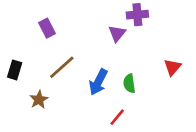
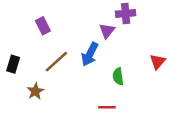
blue arrow: (98, 82) -> (90, 54), moved
red line: (117, 117) -> (107, 107), turned 49

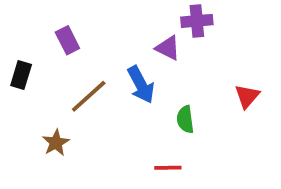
purple triangle: (107, 31) -> (168, 48), turned -42
blue arrow: (90, 54) -> (141, 85), turned -55
black rectangle: (13, 64) -> (21, 75), moved

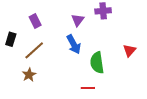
purple triangle: (168, 48) -> (78, 20), moved, turned 40
brown line: (89, 96) -> (34, 50), moved
green semicircle: (185, 119) -> (97, 63), size x1.5

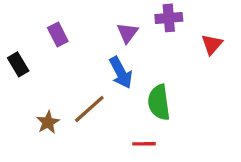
black rectangle: (11, 39) -> (18, 64), turned -48
brown line: (34, 50) -> (89, 109), moved
red triangle: (129, 50) -> (212, 44), moved

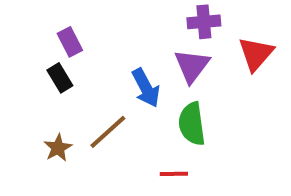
purple triangle: (127, 33) -> (192, 66), moved, size x1.4
red triangle: (212, 44) -> (256, 54), size x1.4
black rectangle: (18, 64) -> (60, 78), moved

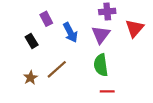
purple rectangle: (70, 42) -> (46, 19), moved
blue arrow: (146, 88) -> (70, 33), moved
red line: (174, 174) -> (107, 91), moved

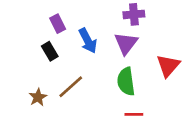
red triangle: (134, 28) -> (168, 66), moved
black rectangle: (32, 41) -> (50, 51), moved

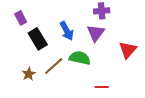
purple rectangle: (58, 24) -> (21, 18), moved
black rectangle: (50, 51) -> (38, 39), size x1.5
green semicircle: (126, 81) -> (80, 58), moved, turned 110

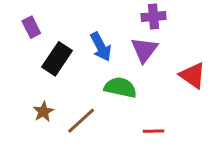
black rectangle: (38, 39) -> (57, 59), turned 65
red triangle: (128, 50) -> (193, 75), turned -36
brown line: (54, 66) -> (81, 121), moved

